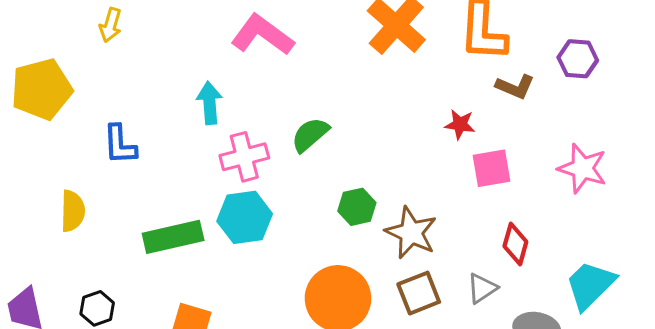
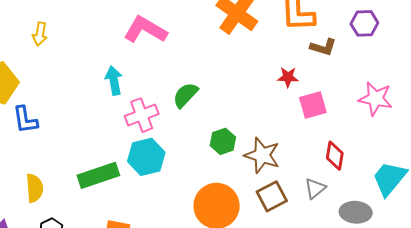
blue L-shape: (120, 145) -> (25, 120), moved
yellow semicircle: (73, 211) -> (34, 188), moved

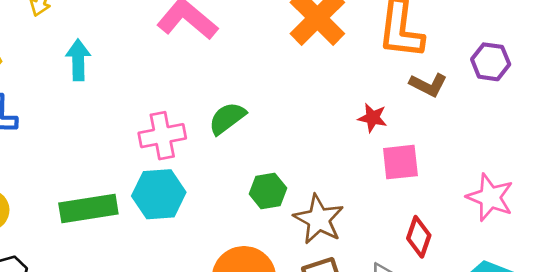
cyan arrow: (114, 80) -> (78, 60), moved
pink star: (376, 99) -> (490, 197), moved

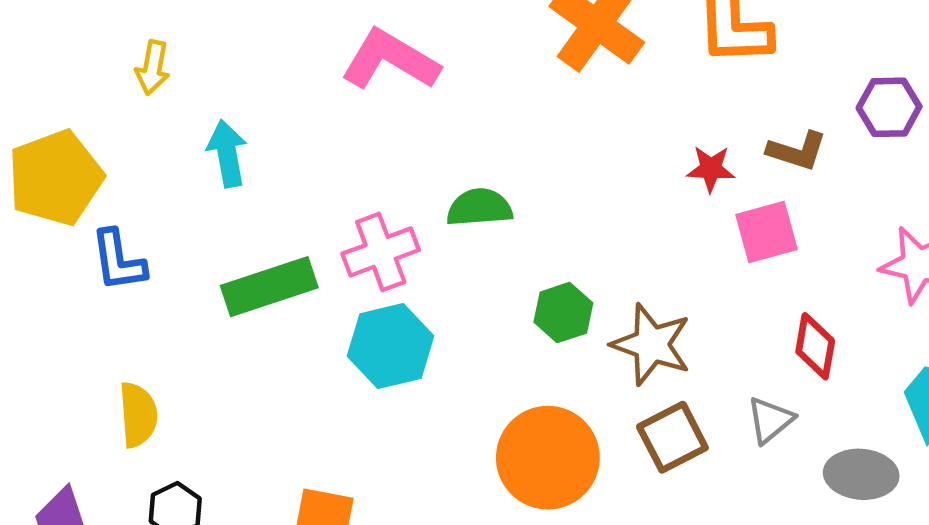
purple hexagon: (491, 62) -> (889, 107), moved
brown L-shape: (428, 85) -> (797, 151), moved
green semicircle: (227, 118) -> (479, 207), turned 42
green rectangle: (88, 209) -> (269, 287), moved

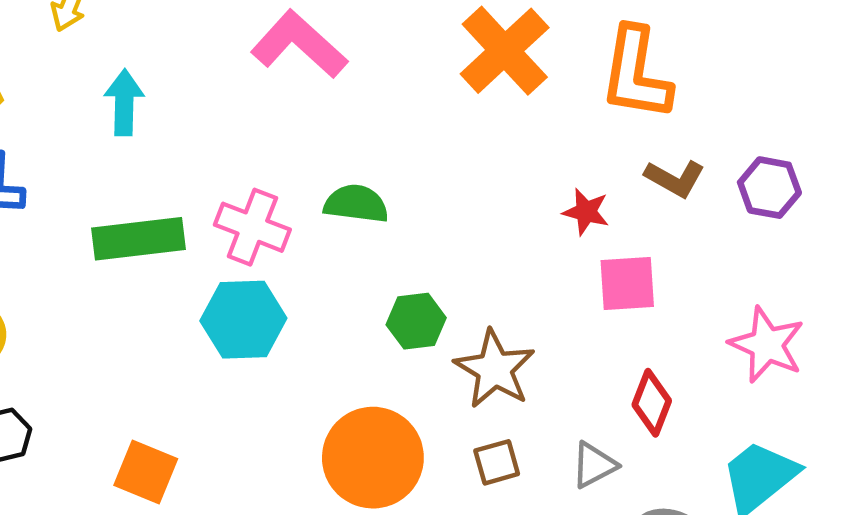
brown L-shape: (797, 151) -> (675, 178), moved
pink cross: (381, 252) -> (252, 227), turned 30
brown square: (672, 437) -> (497, 462), size x0.7

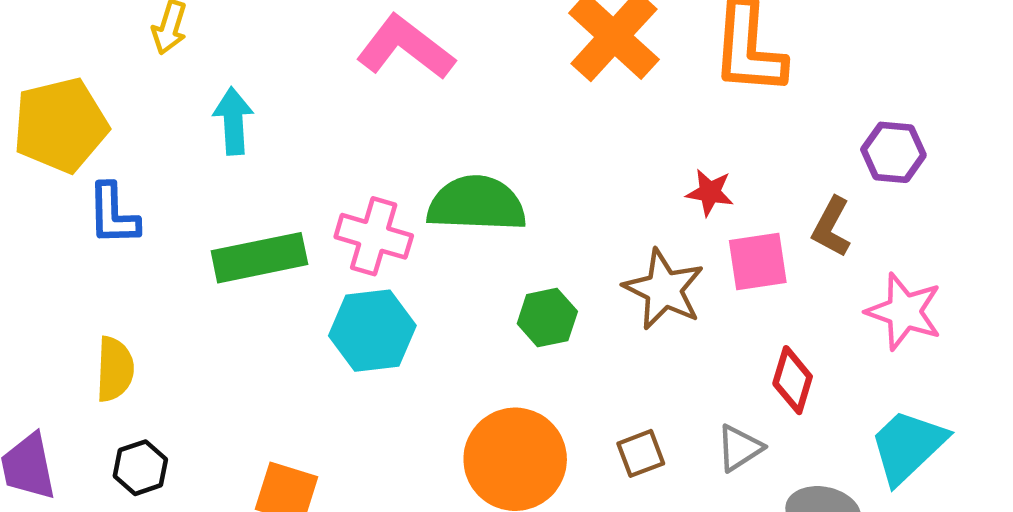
brown L-shape: (675, 178) -> (831, 227), moved, turned 94
green semicircle: (356, 204) -> (477, 204), size x1.5
brown star: (495, 369) -> (664, 289), moved

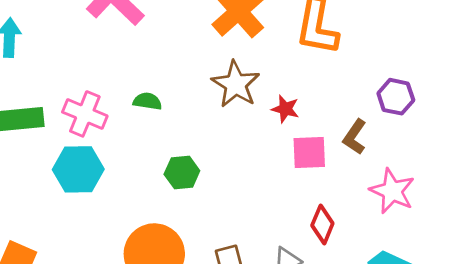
green semicircle: (477, 204) -> (147, 101), size x0.5
brown star: (664, 289) -> (236, 84), moved

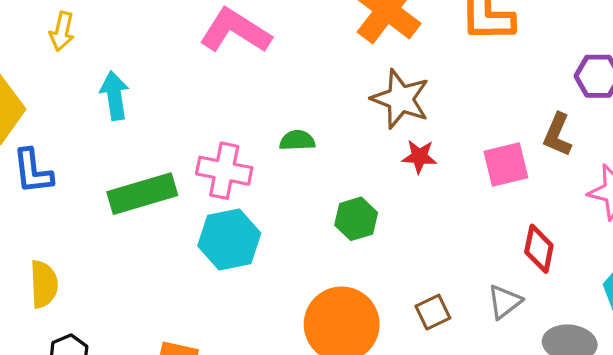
red star: (285, 109) -> (419, 157), moved

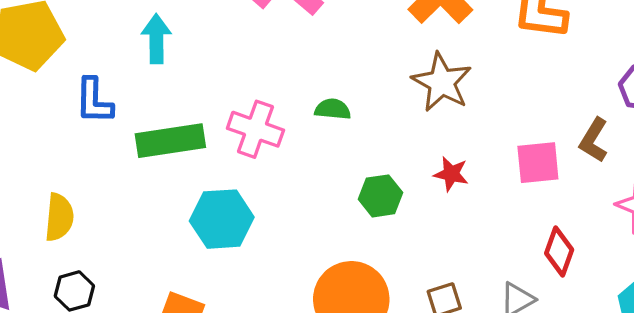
red star: (419, 157) -> (451, 174), moved
blue L-shape: (33, 171) -> (94, 101), moved
cyan hexagon: (229, 240) -> (222, 219), moved

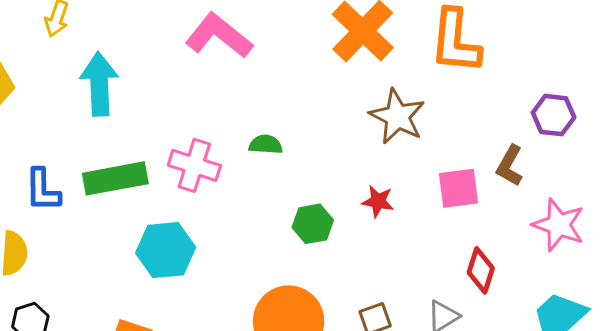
cyan arrow: (156, 39) -> (99, 84), size x1.4
brown star: (442, 82) -> (397, 116), moved
blue L-shape: (94, 101) -> (43, 190), moved

